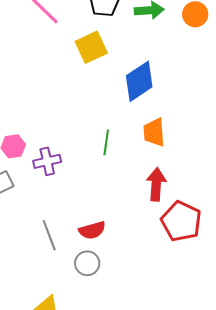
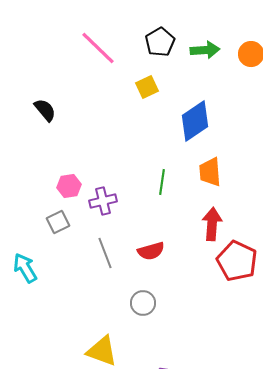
yellow square: (91, 47) -> (147, 87), size x0.7
red semicircle: (92, 230) -> (151, 251), moved
gray line: (49, 235) -> (105, 253), moved

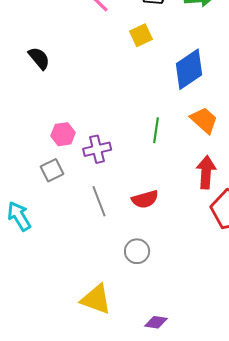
orange trapezoid: (210, 172) -> (204, 120), turned 136

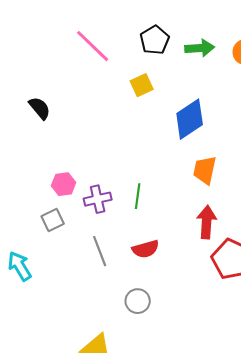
orange trapezoid: (204, 120) -> (205, 170), turned -120
green line: (156, 130) -> (138, 196), moved

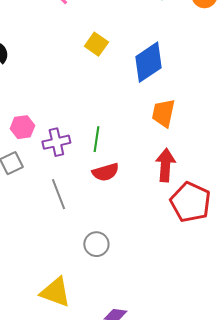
yellow square: (142, 85) -> (96, 44), moved, turned -30
red semicircle: (146, 249) -> (105, 172), moved

